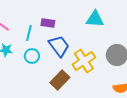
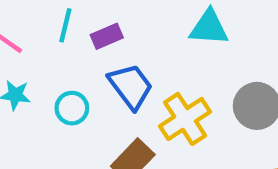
purple rectangle: (48, 23) -> (107, 36), turned -32
cyan line: (29, 33) -> (65, 25), moved

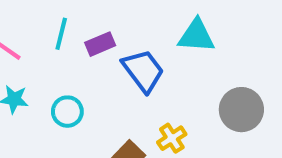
blue trapezoid: (131, 86) -> (143, 71), moved
yellow cross: (185, 119) -> (172, 138), moved, size x0.6

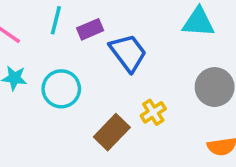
cyan triangle: (196, 36) -> (198, 22), moved
cyan circle: (67, 112) -> (61, 89), size x1.4

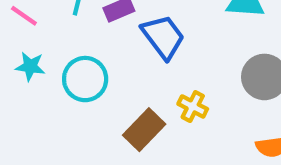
yellow cross: (153, 112) -> (193, 106), turned -30

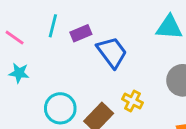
cyan circle: (85, 79) -> (60, 108), moved

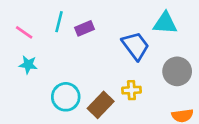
blue trapezoid: (112, 52) -> (136, 46), moved
yellow cross: (132, 101) -> (131, 90), turned -30

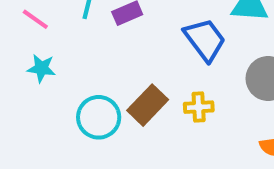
brown rectangle: (101, 105) -> (148, 105), moved

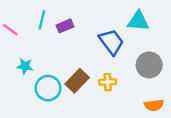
cyan star: (41, 68) -> (25, 66), moved

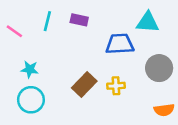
purple rectangle: (65, 26) -> (79, 20), moved, turned 35
blue trapezoid: (111, 42) -> (120, 44), turned -56
cyan circle: (48, 88) -> (31, 100), moved

